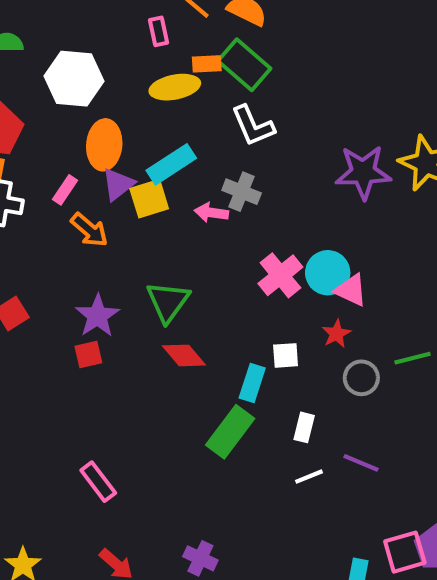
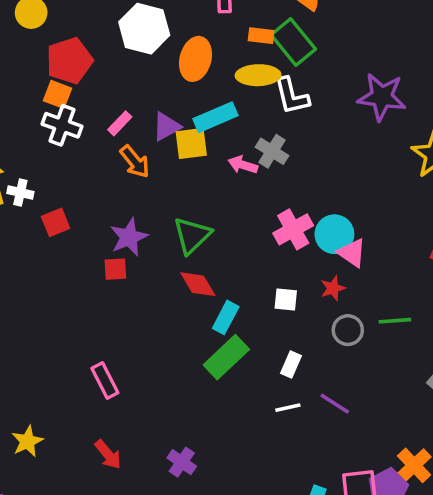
yellow ellipse: (175, 87) -> (258, 75), moved
orange ellipse: (104, 145) -> (196, 59), moved
purple star: (363, 172) -> (382, 97), moved
cyan rectangle: (252, 383) -> (226, 317), moved

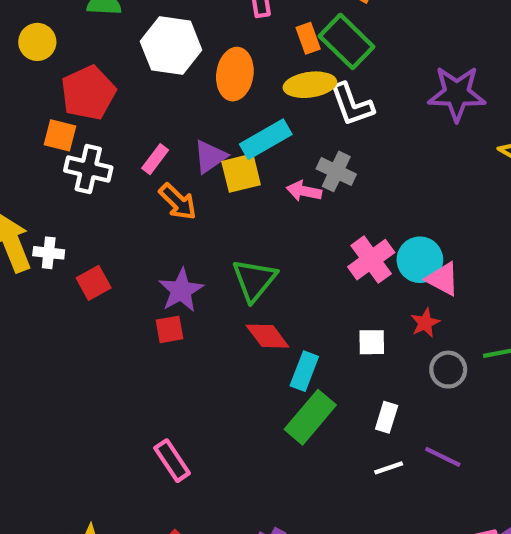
orange rectangle: (261, 36) -> (308, 38), turned 70
orange square: (58, 94) -> (60, 135), moved

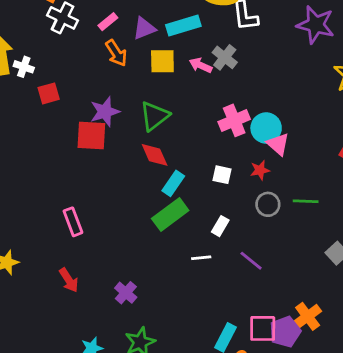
yellow square: (241, 173) -> (162, 61), moved
red square: (169, 329) -> (91, 136), size x1.6
white line: (389, 468) -> (201, 258), moved

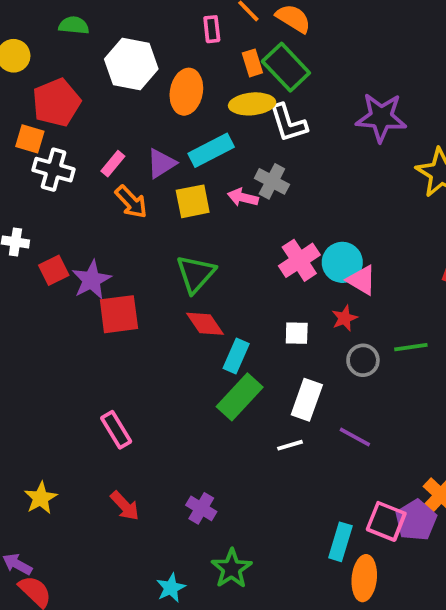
purple star: (105, 112) -> (91, 280), moved
white rectangle: (220, 226) -> (307, 400), size x1.5
pink square: (263, 328) -> (386, 521), turned 32

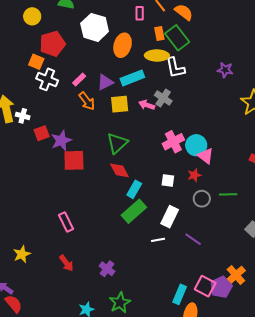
purple star: (381, 117) -> (225, 70), size x0.6

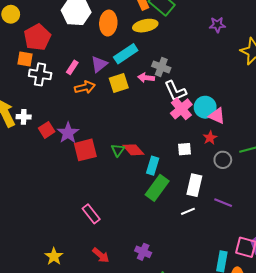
white L-shape: (175, 68) -> (175, 91), moved
orange arrow: (87, 101) -> (85, 87), turned -54
green triangle: (117, 143) -> (118, 150), moved, size x0.6

